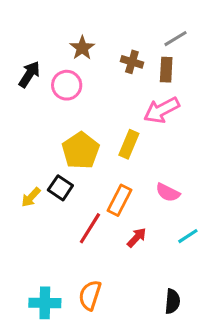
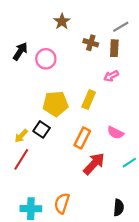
brown star: (82, 48) -> (62, 21), moved
pink arrow: (162, 110) -> (111, 76), size x0.6
yellow pentagon: (81, 151) -> (55, 104), turned 30
red line: (90, 228) -> (21, 159), moved
red arrow: (137, 238) -> (94, 164), size x1.6

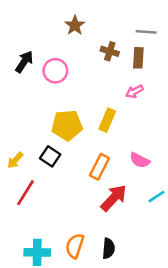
gray line: (121, 27) -> (146, 32), turned 35
yellow arrow: (21, 136) -> (15, 160), moved
black semicircle: (119, 208) -> (109, 248), moved

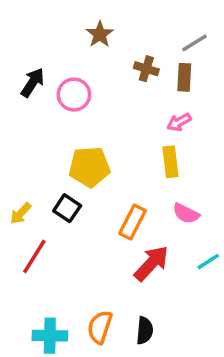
gray line: (146, 32) -> (195, 43), turned -36
yellow rectangle: (107, 120) -> (170, 162), moved, turned -30

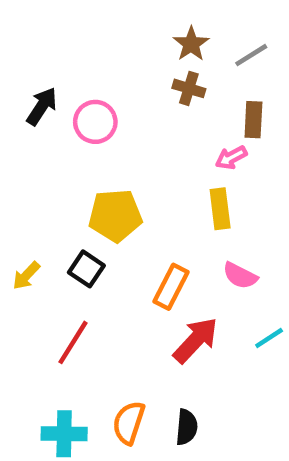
brown star: (100, 34) -> (191, 44), moved
brown rectangle: (184, 77) -> (253, 120), moved
red line: (34, 256) -> (73, 342), moved

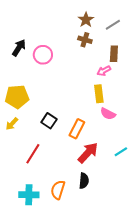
yellow pentagon: (115, 215) -> (17, 97), moved
black square: (86, 269) -> (49, 121), moved
pink semicircle: (240, 276) -> (108, 114), moved
black semicircle: (187, 427) -> (84, 181), moved

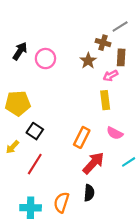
brown star: (86, 20) -> (88, 61), moved
brown cross: (85, 40) -> (103, 43), moved
pink semicircle: (108, 114) -> (115, 133), moved
black square: (49, 121) -> (35, 131), moved
yellow arrow: (12, 124) -> (12, 147), moved

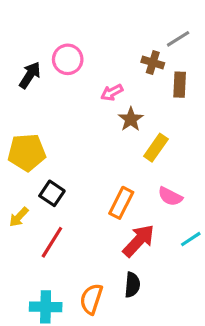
pink circle: (45, 59) -> (68, 59), moved
brown star: (88, 61) -> (131, 119), moved
pink arrow: (110, 76) -> (112, 92), moved
yellow rectangle: (105, 100) -> (156, 148), turned 42

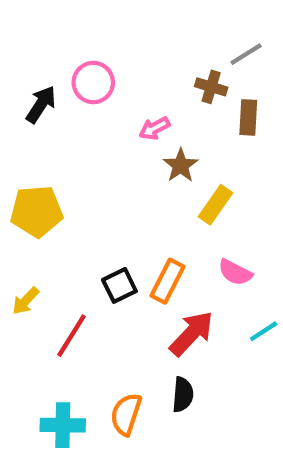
black square: (52, 193) -> (119, 285), moved, turned 30

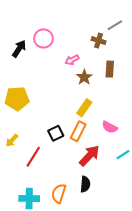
brown rectangle: (248, 117) -> (110, 69), moved
yellow rectangle: (216, 205) -> (84, 108), moved

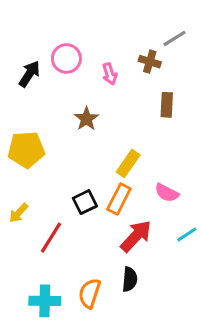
pink arrow: (72, 60) -> (110, 74), moved, turned -80
brown star: (84, 77) -> (86, 119), moved

